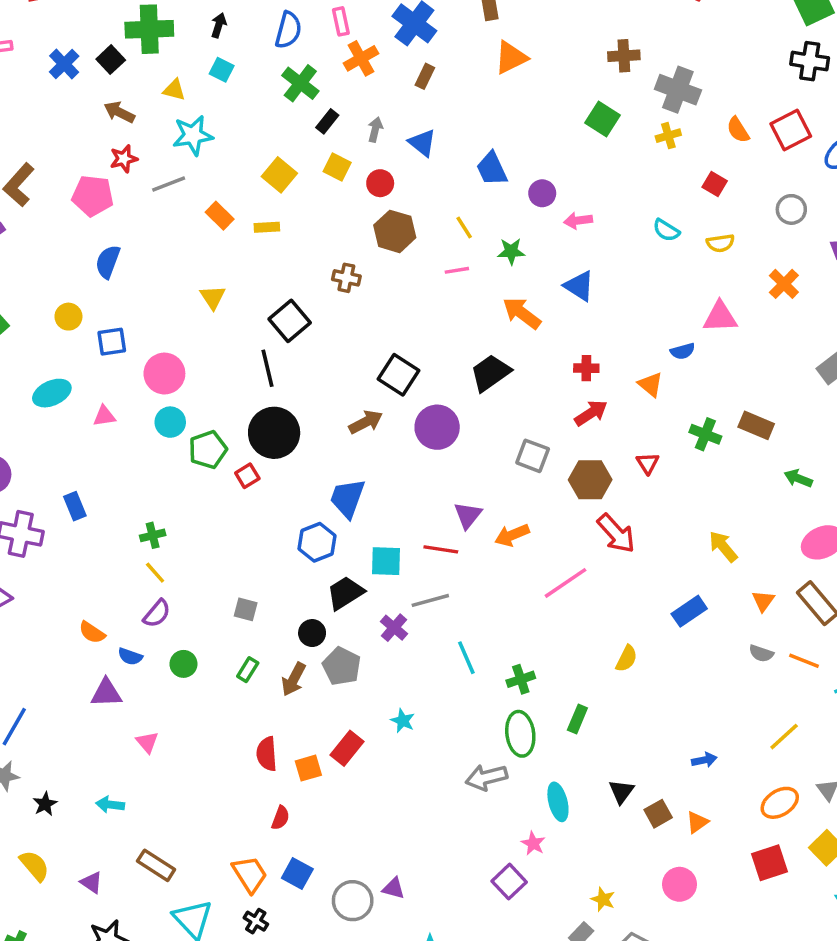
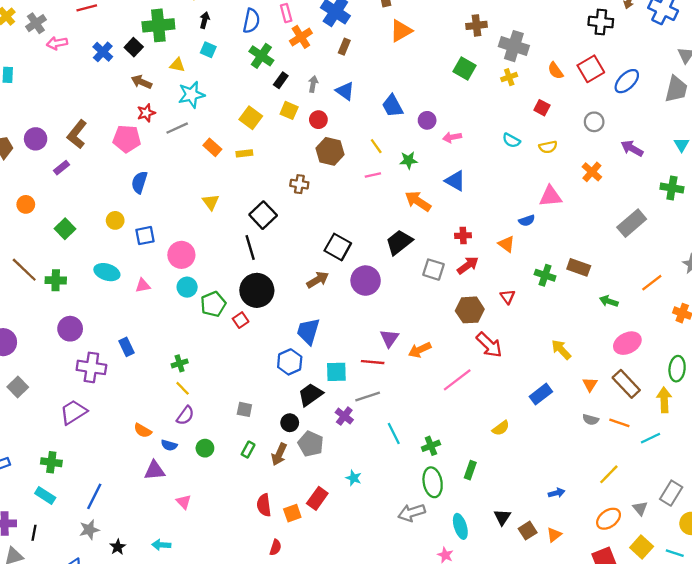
cyan ellipse: (52, 393) -> (107, 272), turned 45
gray square: (533, 456) -> (433, 270), moved
yellow semicircle: (626, 659) -> (501, 428), turned 30

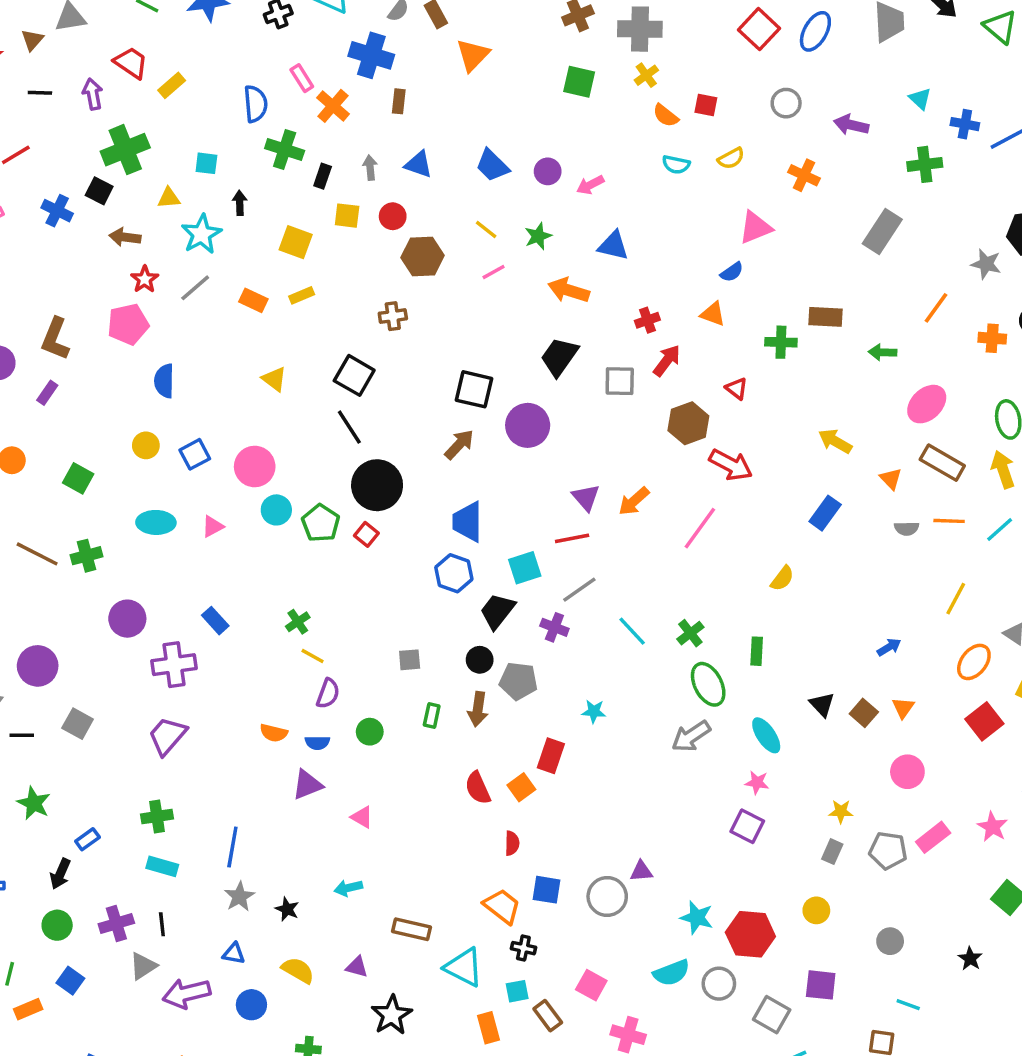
black arrow: (205, 20) -> (240, 203), moved
orange semicircle: (556, 71) -> (666, 116), moved

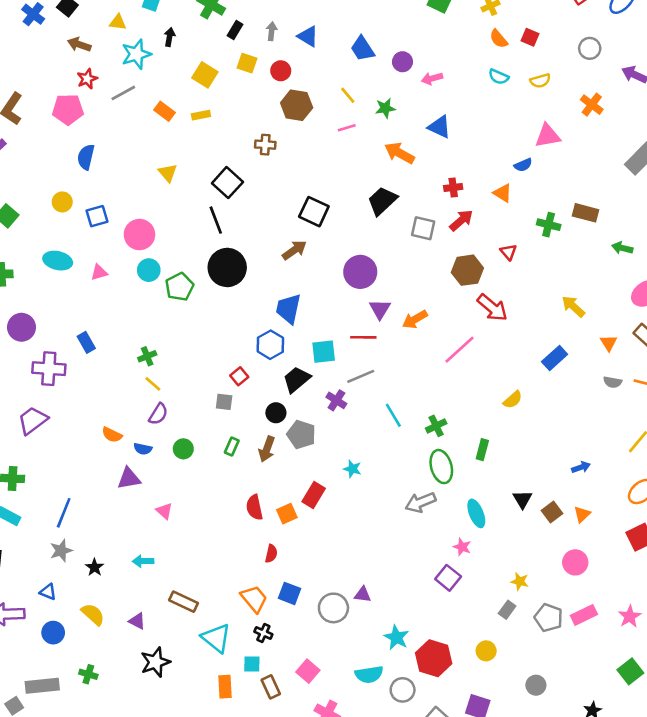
purple circle: (528, 425) -> (360, 272), moved
red square: (366, 534) -> (239, 376), moved

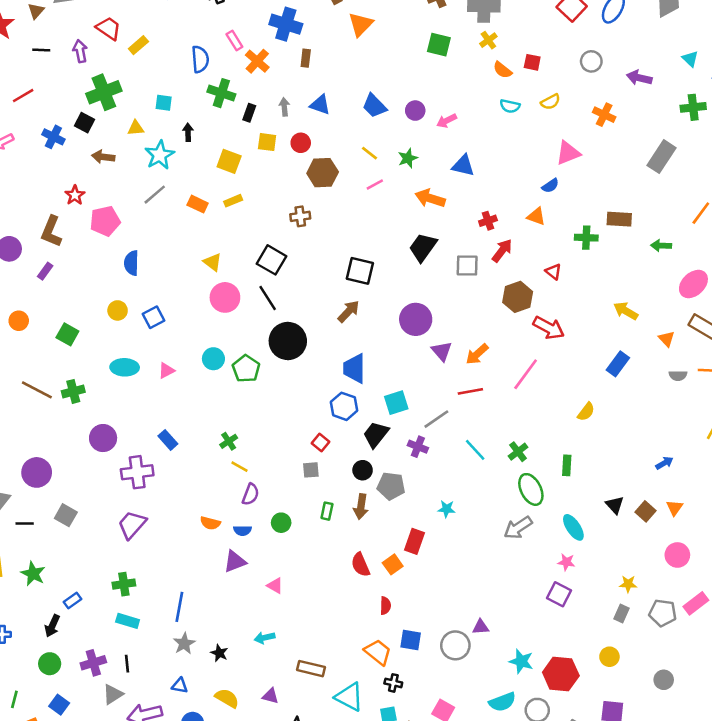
red star: (87, 79) -> (75, 195), moved
pink circle: (139, 235) -> (225, 297), moved
red line: (363, 337) -> (470, 391), moved

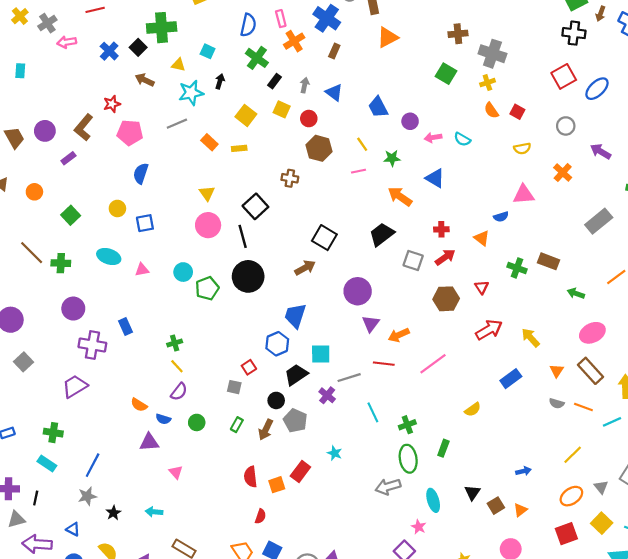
cyan semicircle: (510, 106) -> (462, 139), moved
red arrow: (549, 328) -> (489, 330), moved, turned -76

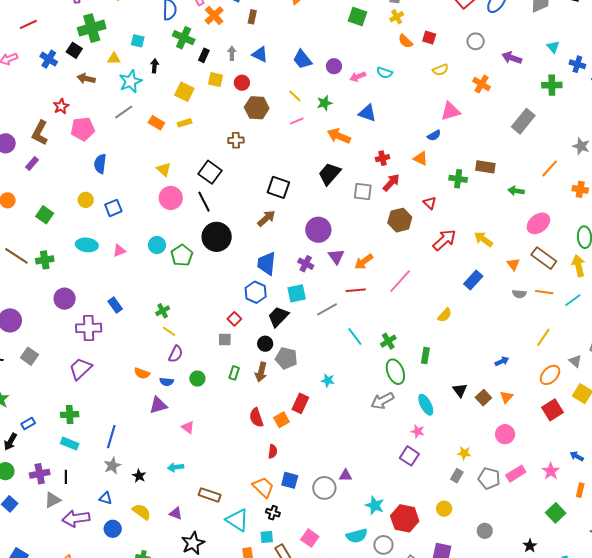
purple cross: (327, 395) -> (306, 264), moved

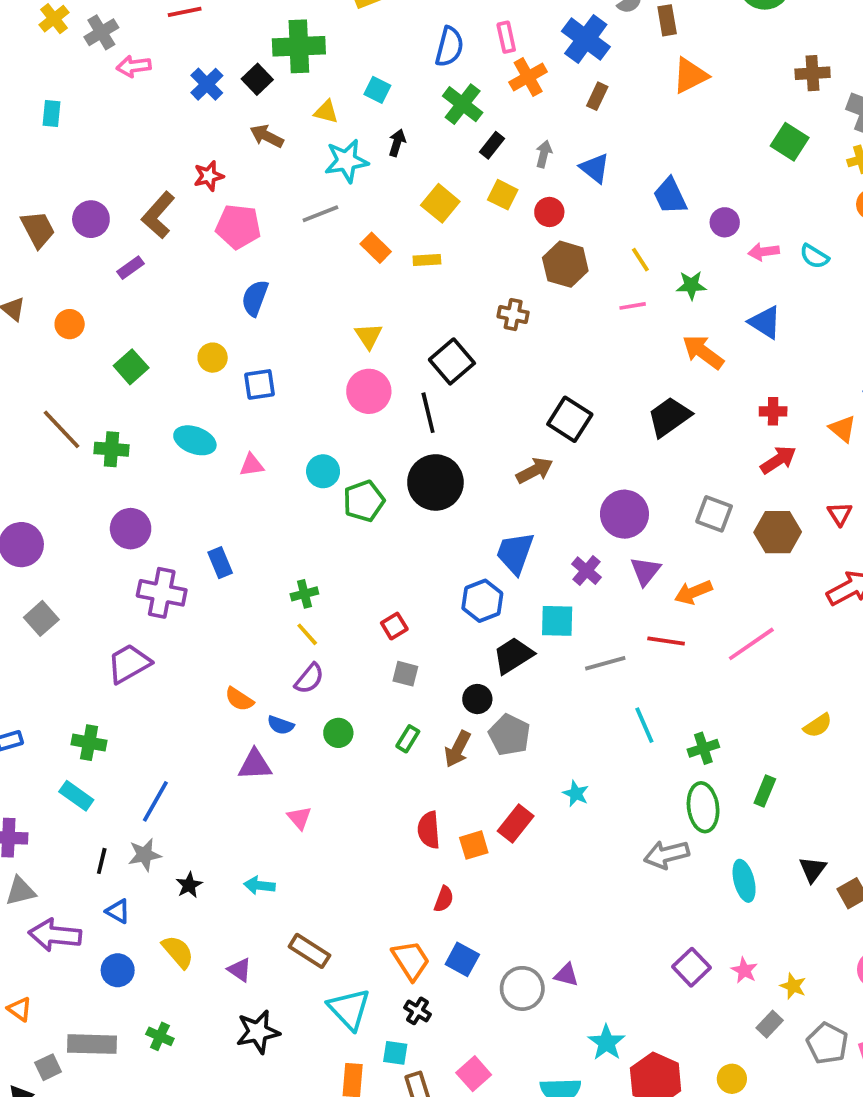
gray square: (363, 192) -> (714, 514), moved
red square: (234, 319) -> (394, 626), moved
pink star: (418, 431) -> (744, 970), moved
black line: (66, 477) -> (102, 861), moved

